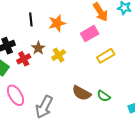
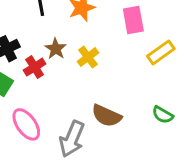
pink rectangle: (90, 34) -> (133, 20), turned -66
brown semicircle: (81, 93) -> (106, 116), moved

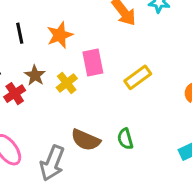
pink rectangle: (133, 20) -> (93, 62), moved
green semicircle: (163, 115) -> (125, 139), moved, turned 45

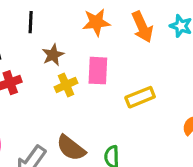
orange star: (60, 35) -> (96, 22), moved
brown star: (35, 75) -> (53, 55), moved

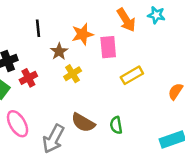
orange star: (96, 22) -> (82, 34), moved
pink rectangle: (98, 71) -> (108, 47), moved

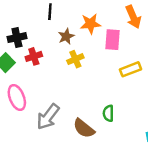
brown semicircle: (83, 123) -> (84, 128), moved

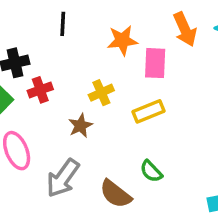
brown star: (66, 36) -> (80, 126), moved
yellow rectangle: (130, 69) -> (148, 111), moved
green semicircle: (108, 113) -> (151, 171), turned -42

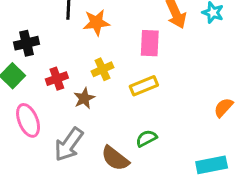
orange star: (122, 40) -> (96, 22), moved
red cross: (40, 90) -> (57, 79), moved
green semicircle: (151, 171) -> (146, 138), turned 105

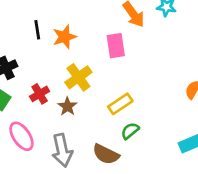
yellow cross: (102, 69) -> (78, 77), size x1.4
yellow rectangle: (144, 86) -> (120, 104), moved
gray arrow: (69, 144) -> (62, 150), turned -36

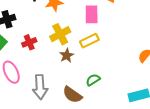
yellow rectangle: (120, 104) -> (89, 41), moved
brown star: (67, 106) -> (67, 55), moved

